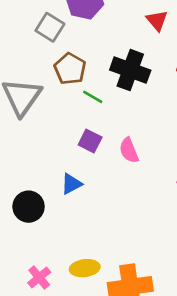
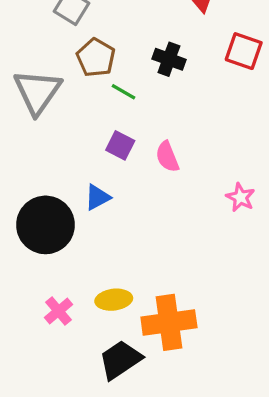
black cross: (130, 70) -> (169, 59), size x0.7
black circle: (29, 207) -> (45, 225), size x1.5

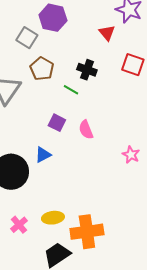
green line: (123, 92) -> (71, 90), moved

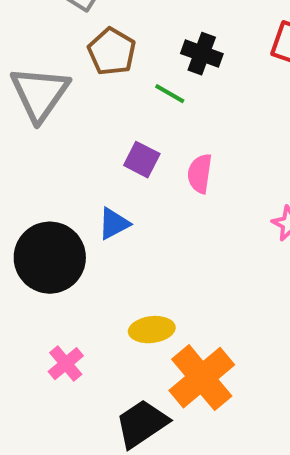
pink semicircle: (86, 130) -> (200, 174), turned 30
yellow ellipse: (53, 218) -> (152, 330), moved
orange cross: (87, 232) -> (202, 378), turned -32

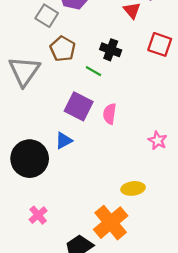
purple square: (142, 160) -> (79, 106), size x1.5
yellow ellipse: (152, 330) -> (133, 188), moved

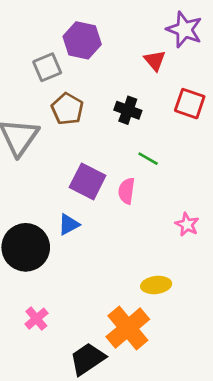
gray square: (47, 16) -> (47, 67), turned 35
green line: (94, 71) -> (148, 159), moved

